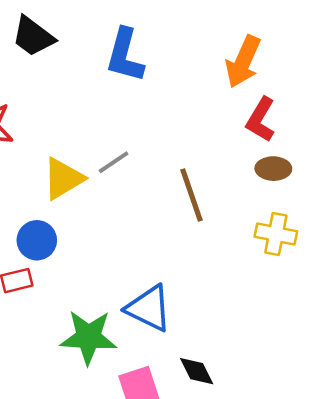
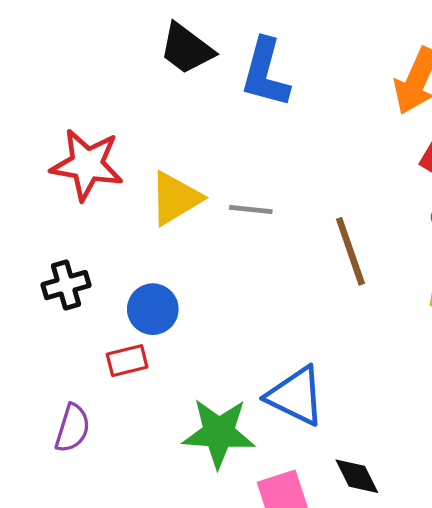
black trapezoid: (33, 36) -> (187, 49), moved
gray line: (114, 162) -> (251, 210), turned 40
yellow triangle: (63, 179) -> (175, 198), moved

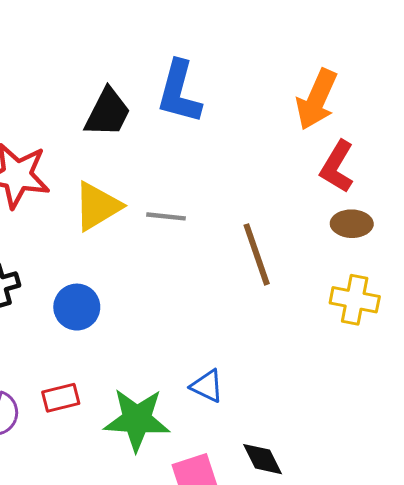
black trapezoid: (187, 49) -> (108, 113), moved, turned -100
red rectangle: (127, 361) -> (61, 398), moved
blue triangle: (296, 396) -> (207, 386), size x0.6

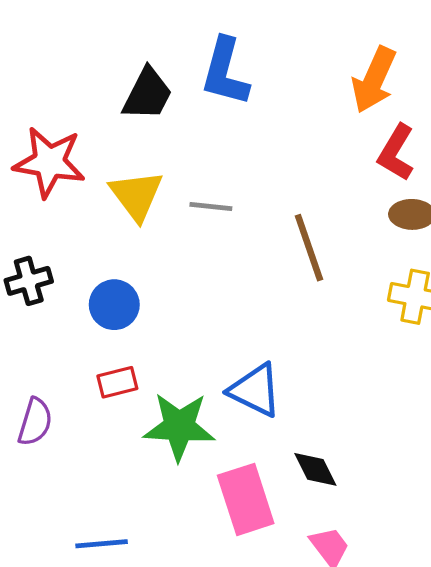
yellow triangle: (97, 206) -> (136, 195), turned -36
blue triangle: (207, 386) -> (255, 390), size x1.5
red rectangle: (61, 398) -> (117, 382), moved

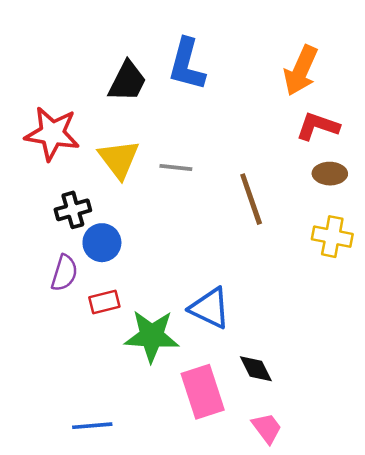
red L-shape: (396, 153) -> (318, 126), turned 78
black cross: (29, 281) -> (73, 210), moved
purple semicircle: (35, 422) -> (64, 273), moved

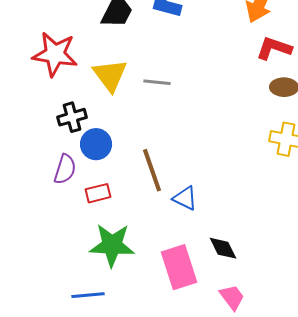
brown line: (251, 199) -> (152, 170), moved
blue triangle: (210, 308) -> (185, 198), size x0.7
green star: (152, 336) -> (112, 245), moved

